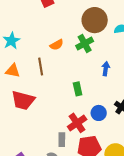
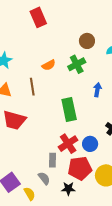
brown circle: (95, 20) -> (87, 41), size x0.6
green rectangle: (78, 89) -> (69, 110), size x1.6
blue circle: (99, 113) -> (90, 144), moved

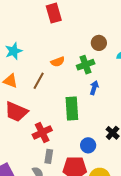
brown line: (32, 87) -> (39, 81), turned 30
blue arrow: (97, 90) -> (94, 88), moved
red cross: (68, 144) -> (42, 132), moved

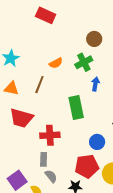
red rectangle: (54, 13) -> (46, 15), turned -42
red cross: (42, 132) -> (50, 135), turned 30
gray rectangle: (49, 156) -> (44, 159), moved

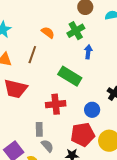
orange semicircle: (56, 63) -> (48, 33), turned -112
green rectangle: (76, 107) -> (70, 76), turned -45
red cross: (50, 135) -> (56, 104), moved

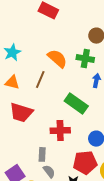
green cross: (76, 31) -> (85, 59), turned 36
orange semicircle: (48, 33) -> (57, 58), size x1.5

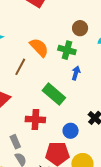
gray rectangle: (42, 154) -> (15, 142), turned -32

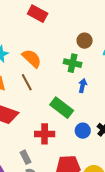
orange semicircle: (39, 47) -> (32, 58), moved
brown line: (20, 67) -> (27, 82), turned -54
blue circle: (71, 131) -> (83, 131), moved

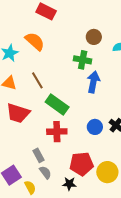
orange semicircle: (32, 58) -> (35, 41), moved
blue arrow: (83, 86) -> (93, 82), size x1.5
green rectangle: (62, 108) -> (57, 105), moved

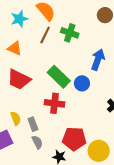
green cross: (83, 60) -> (70, 33), moved
brown line: (37, 80) -> (45, 35), moved, turned 48
blue circle: (95, 127) -> (82, 83), moved
yellow semicircle: (30, 187) -> (16, 118), moved

